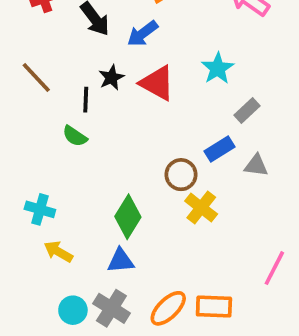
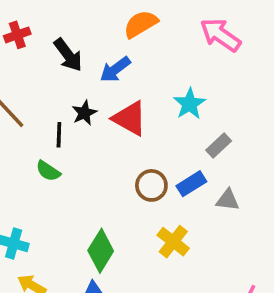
brown circle: (181, 175) -> (151, 185), moved

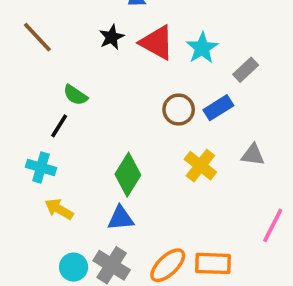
cyan star: (190, 104) -> (202, 48), moved
black line: (59, 135) -> (59, 126), moved, turned 30
gray triangle: (228, 200) -> (253, 155), moved

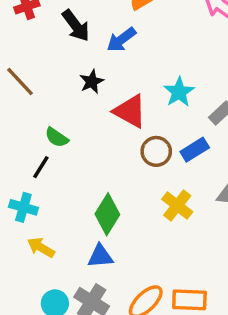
red triangle: (157, 43) -> (130, 111), moved

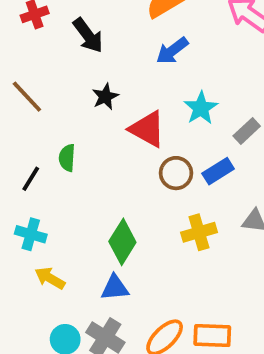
blue arrow: (121, 40) -> (172, 51), moved
green semicircle: (57, 137) -> (67, 158), turned 60
black line: (41, 167) -> (31, 179), moved
yellow cross: (177, 206) -> (199, 232), turned 36

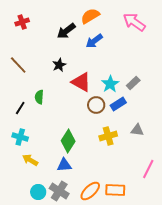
black arrow: (88, 35) -> (66, 31), moved, turned 90
cyan star: (201, 108) -> (110, 84), moved

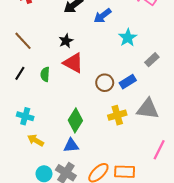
red triangle: (81, 82) -> (73, 63), moved
gray rectangle: (133, 83) -> (152, 60), moved
cyan star: (110, 84) -> (128, 38), moved
black line: (20, 108) -> (20, 73), moved
gray triangle: (137, 130) -> (148, 109), size x1.6

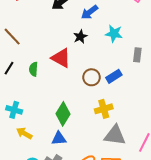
cyan star: (128, 38) -> (114, 34), turned -30
black star: (66, 41) -> (80, 37), moved
gray rectangle: (152, 60) -> (137, 55), turned -40
gray triangle: (148, 109) -> (115, 135), moved

